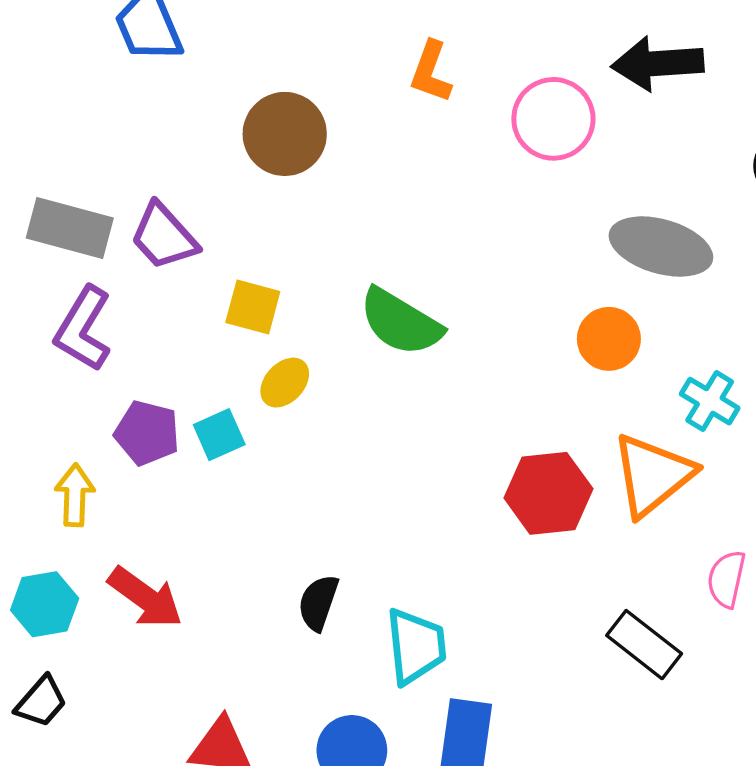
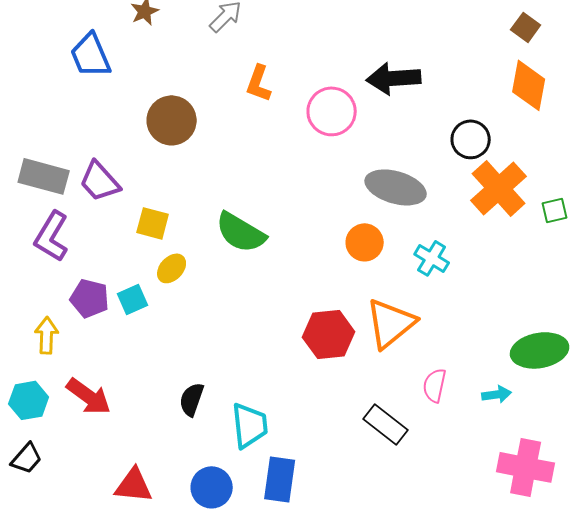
cyan cross: (710, 401) -> (432, 258), moved

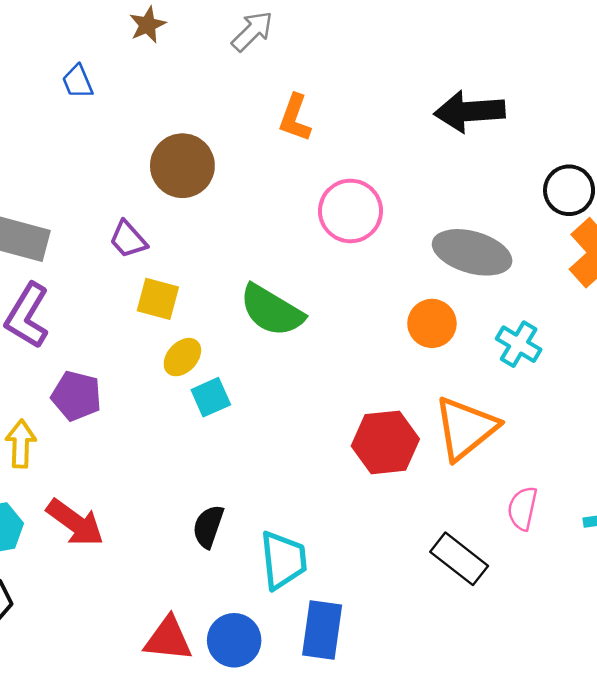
blue trapezoid: (91, 55) -> (78, 82), size x0.6
pink circle: (332, 111) -> (351, 211), moved
purple trapezoid: (100, 181) -> (128, 239), moved, size x0.7
cyan square: (133, 299) -> (211, 397), moved
red triangle: (134, 485) -> (168, 639), moved

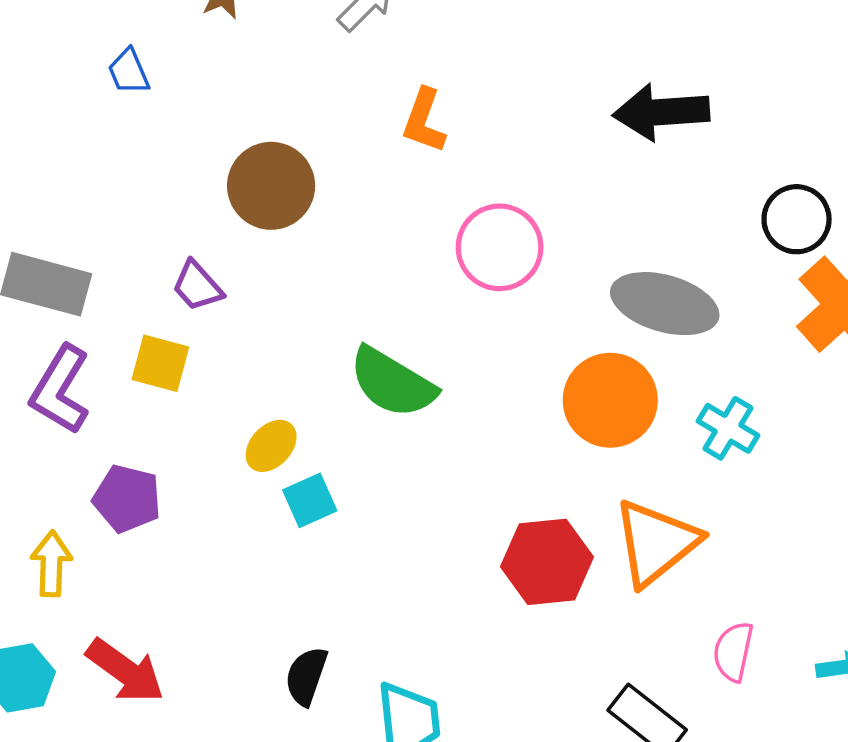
yellow square: (158, 299) -> (160, 363), moved
orange circle: (432, 323) -> (610, 400), size x1.4

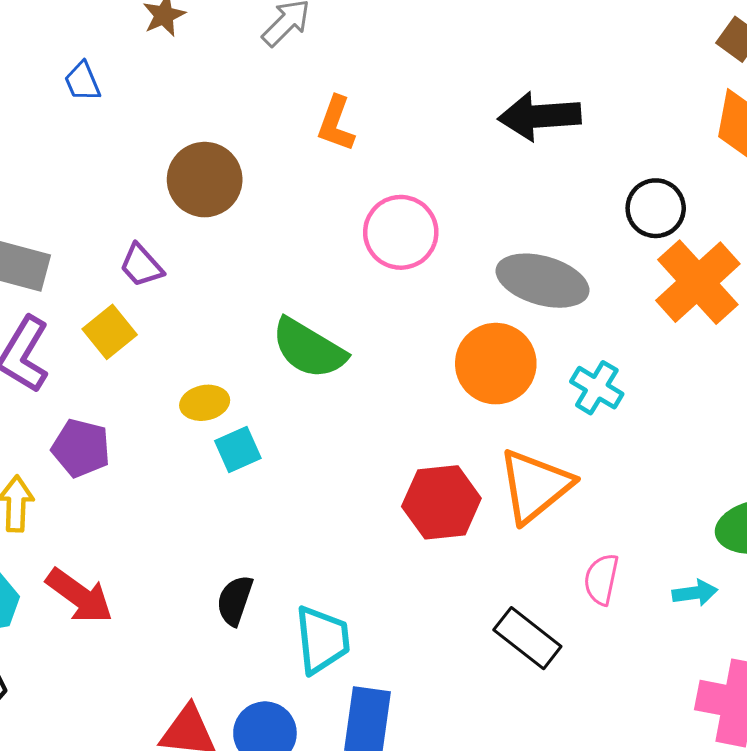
yellow square: (160, 363) -> (110, 332), turned 36
yellow ellipse: (271, 446) -> (205, 403), turned 36

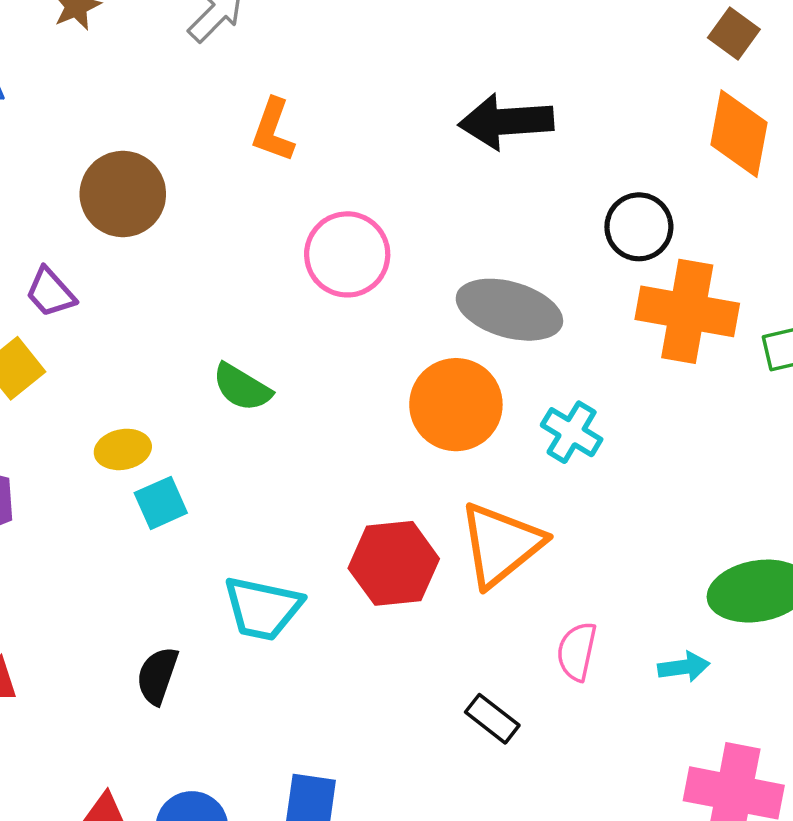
orange cross: (698, 282) -> (687, 311), turned -38
green semicircle: (309, 348) -> (242, 387), size x0.7
black rectangle: (527, 638) -> (492, 719), size x0.7
cyan trapezoid: (322, 640) -> (263, 608), moved, turned 108

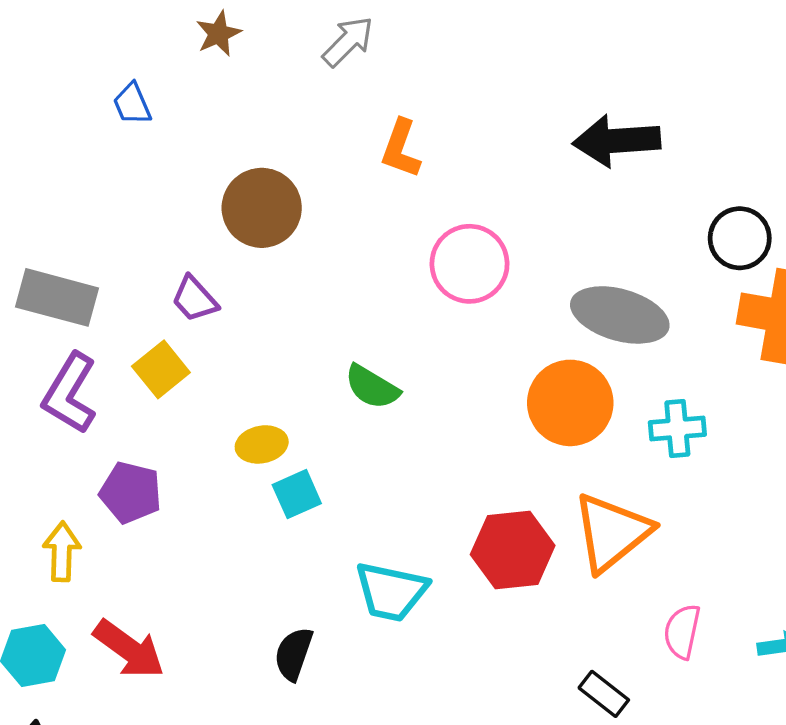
cyan cross: (572, 432) -> (677, 428), turned -36

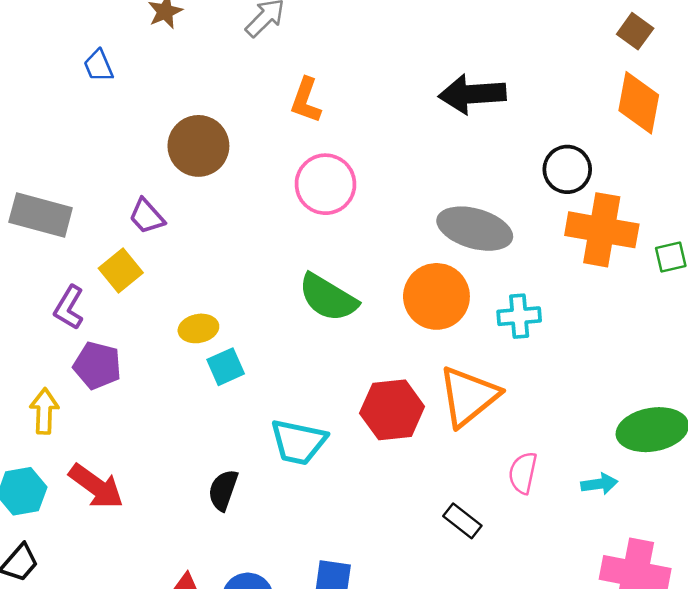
pink circle: (470, 264) -> (325, 184), moved
green semicircle: (372, 387) -> (328, 298), moved, size x1.4
purple L-shape: (70, 393) -> (69, 308), moved, size x0.7

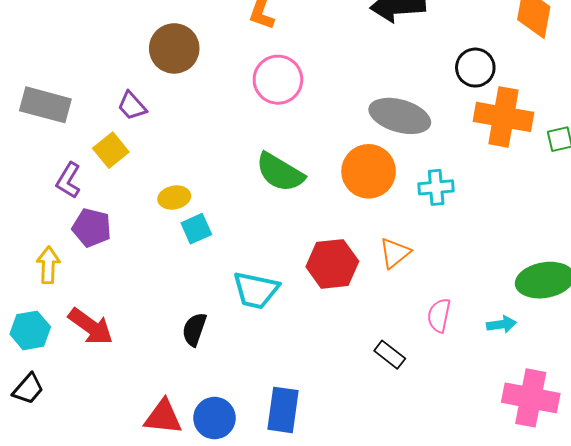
orange triangle: (469, 396) -> (395, 253), size x0.6

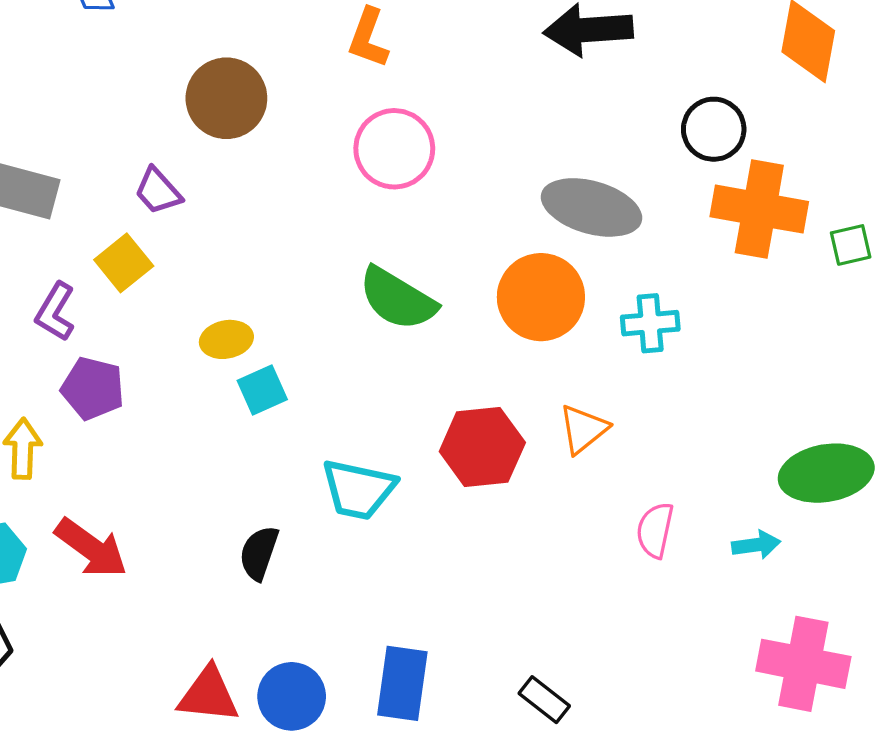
black rectangle: (390, 355) -> (544, 700), moved

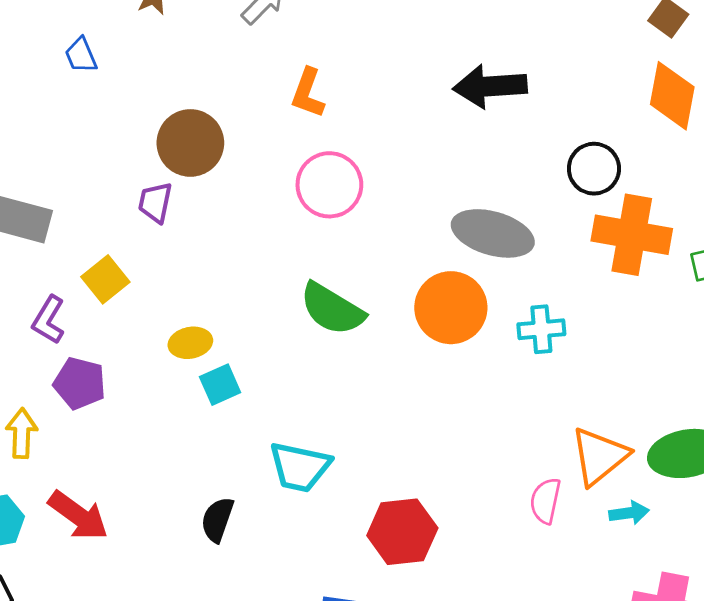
purple trapezoid: (158, 191) -> (155, 202), moved, turned 54
orange triangle: (583, 429) -> (599, 456), moved, size x1.4
red hexagon: (482, 447) -> (402, 532), moved

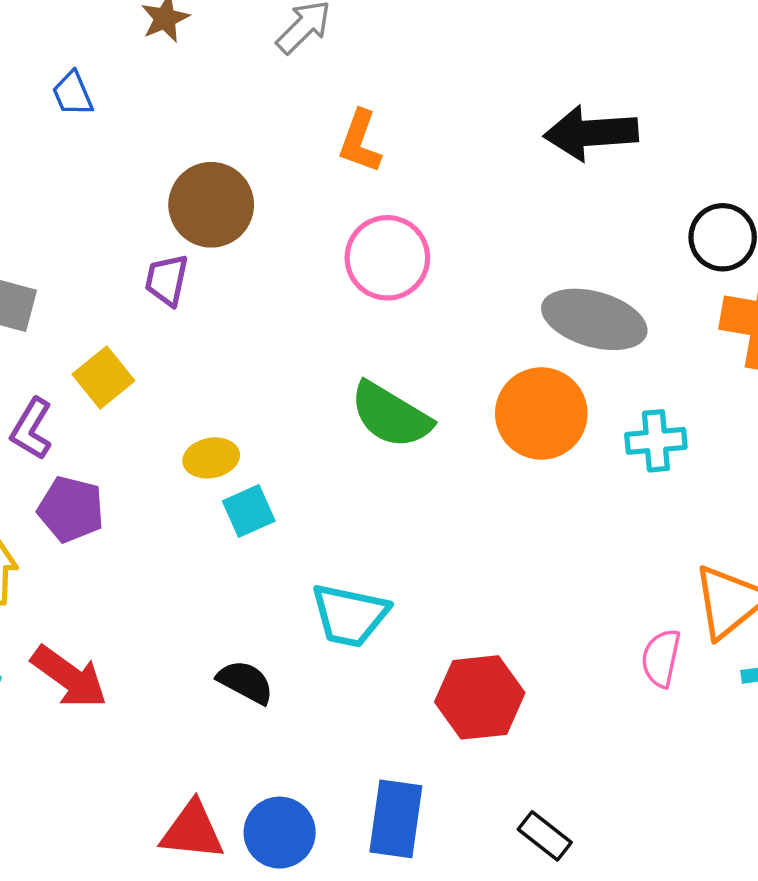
black semicircle: (217, 520) -> (245, 682), turned 99

